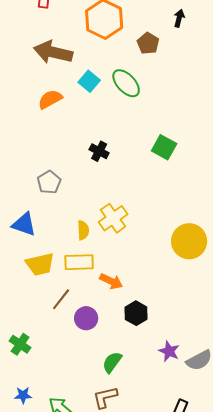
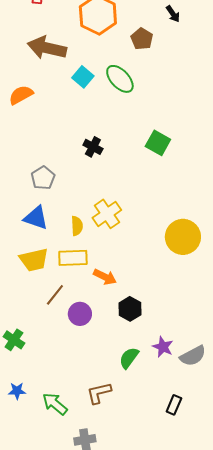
black arrow: (179, 18) -> (173, 14), turned 132
orange semicircle: (50, 99) -> (21, 95), moved
blue triangle: (24, 224) -> (36, 218), moved
green semicircle: (112, 362) -> (129, 358), moved

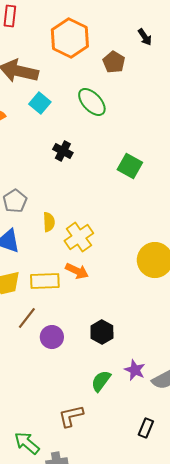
cyan square: (83, 77) -> (40, 103), moved
black cross: (93, 147) -> (63, 151), moved
yellow semicircle: (77, 226) -> (49, 222), moved
orange arrow: (105, 277) -> (77, 271), moved
green arrow: (55, 404) -> (27, 443), moved

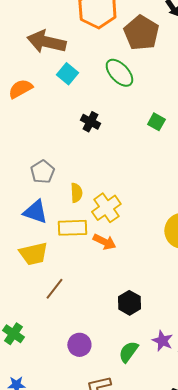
brown pentagon: (114, 62) -> (141, 33), size x1.6
green square: (130, 166) -> (156, 122), moved, size x0.7
yellow rectangle: (45, 281) -> (72, 228), moved
purple circle: (52, 337) -> (79, 345), moved

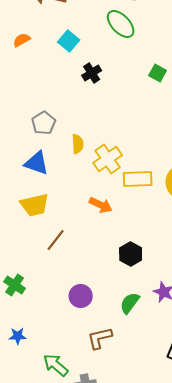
cyan square: (67, 74) -> (69, 41), moved
orange semicircle: (20, 89) -> (22, 40), size x0.7
black cross: (90, 122) -> (92, 73), turned 30
yellow rectangle: (72, 228) -> (138, 179), moved
orange arrow: (104, 242) -> (101, 205), moved

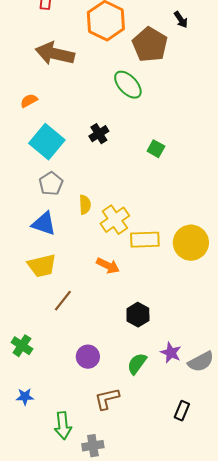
cyan square: (69, 41) -> (47, 142), moved, size x1.6
green square: (158, 73) -> (156, 149), moved
green arrow: (56, 365) -> (63, 426), turned -136

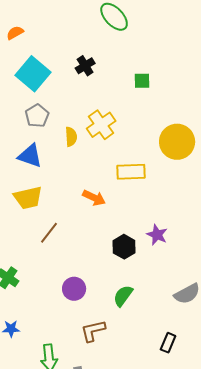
green square: (156, 149) -> (142, 81), turned -30
yellow cross: (115, 220) -> (101, 125), moved
yellow circle: (191, 243) -> (177, 142), moved
purple star: (171, 353) -> (157, 235), moved

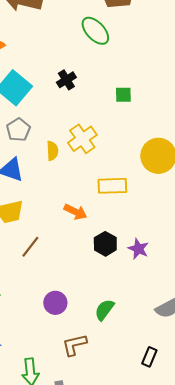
black hexagon: (124, 247) -> (105, 244), moved

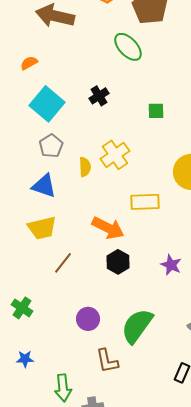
orange arrow: (75, 212) -> (108, 228), size x1.4
black hexagon: (105, 244) -> (118, 262), moved
green semicircle: (104, 310) -> (137, 326), size x1.6
brown L-shape: (74, 345) -> (107, 361), turned -88

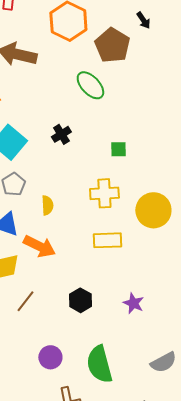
yellow cross: (115, 155) -> (104, 193), moved, turned 32
orange arrow: (108, 228) -> (39, 246), moved
green semicircle: (137, 326) -> (99, 364), turned -51

